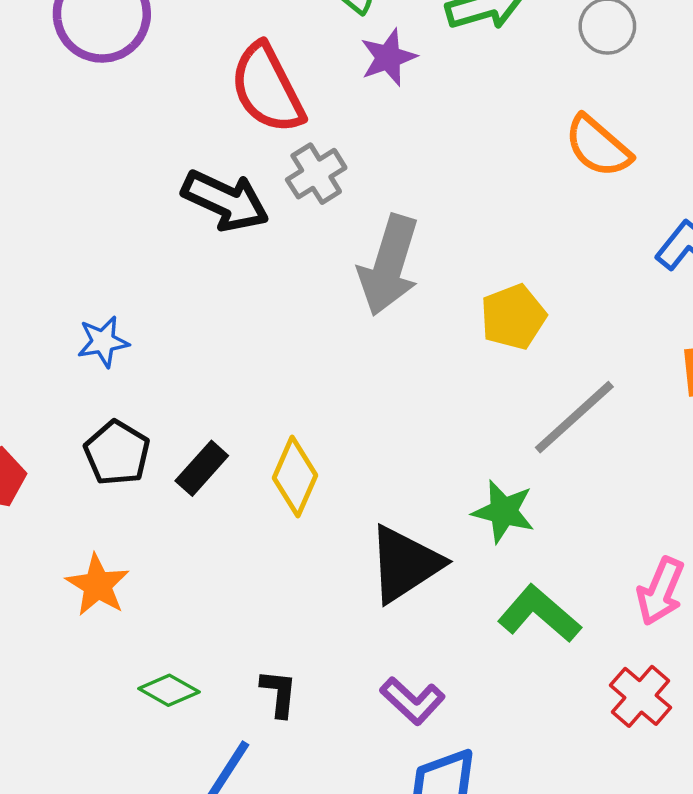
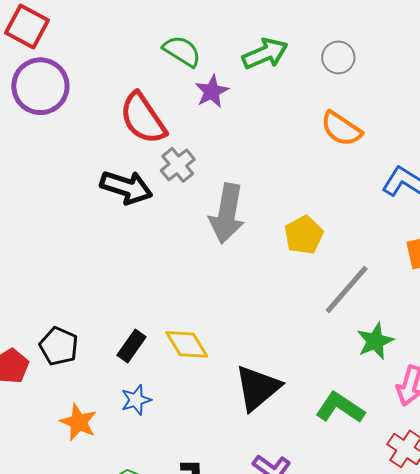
blue star: (103, 342) -> (136, 400), moved
black pentagon: (117, 453) -> (59, 346), moved
yellow diamond: (295, 477) -> (187, 344), turned -48
green star: (503, 511) -> (375, 341), moved, turned -30

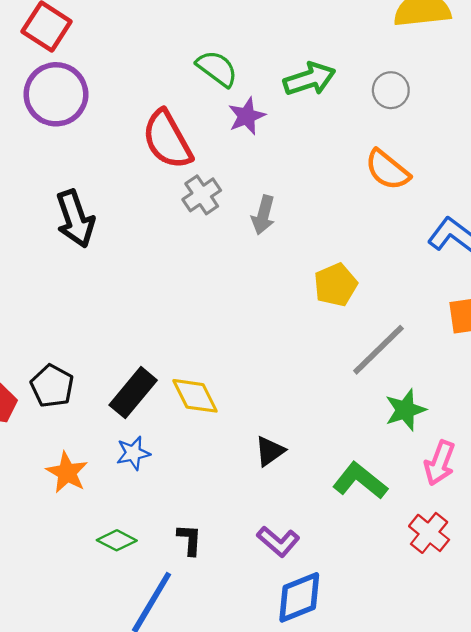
black arrow: (126, 187) -> (75, 219), moved, turned 48
gray arrow: (227, 213) -> (263, 215), moved, size x0.6
black rectangle: (131, 346) -> (133, 393), size x1.4
black triangle: (258, 388) -> (270, 451), size x0.6

